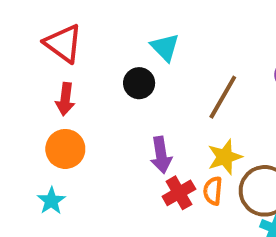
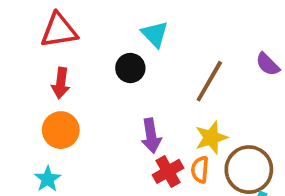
red triangle: (63, 43) -> (59, 30), turned -45

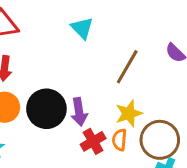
black circle: (130, 68) -> (46, 109), moved, size x1.6

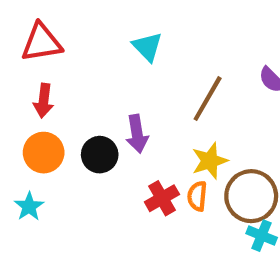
black circle: (46, 109) -> (100, 155), size x0.7
purple arrow: (79, 112) -> (137, 134), moved

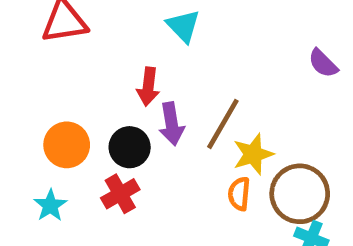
brown line: (208, 99) -> (223, 124), moved
red arrow: (44, 101) -> (148, 87), moved
red cross: (162, 198) -> (120, 194), moved

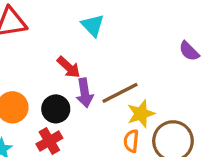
red arrow: (148, 87) -> (69, 67), turned -55
brown line: (223, 124) -> (120, 93), turned 33

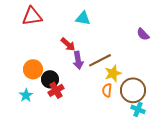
cyan triangle: (93, 25) -> (83, 18), turned -35
black circle: (56, 109) -> (50, 79), moved

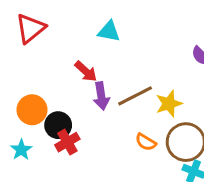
red triangle: (32, 16) -> (30, 28), turned -30
yellow star: (113, 73) -> (169, 104), moved
orange semicircle: (107, 90) -> (146, 142), turned -64

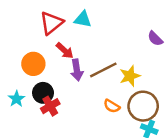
red triangle: (30, 28) -> (51, 23), moved
orange circle: (32, 110) -> (33, 64), moved
cyan star: (21, 150) -> (16, 99), moved

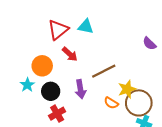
purple arrow: (77, 70) -> (80, 89), moved
yellow star: (130, 76) -> (127, 89), moved
cyan star: (16, 99) -> (27, 85), moved
red cross: (50, 106) -> (57, 114), moved

